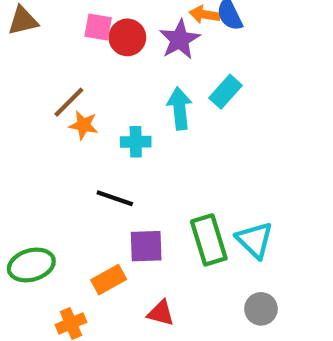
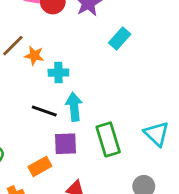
cyan arrow: (180, 108) -> (74, 107), moved
orange star: (84, 125) -> (34, 56), moved
cyan triangle: (255, 240) -> (157, 134), moved

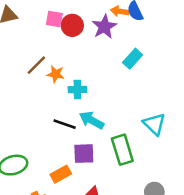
cyan arrow: (74, 107) -> (92, 120), turned -55
cyan triangle: (157, 134) -> (154, 124), moved

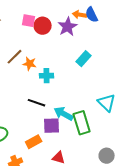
cyan rectangle: (133, 59) -> (84, 59), moved
cyan arrow: (92, 120) -> (64, 114), moved

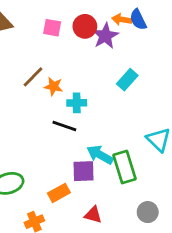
red circle: (43, 26) -> (85, 26), moved
black line: (37, 103) -> (64, 126), moved
gray circle: (107, 156) -> (148, 212), moved

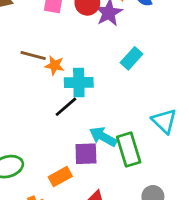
brown line: (33, 77) -> (33, 55), turned 60
cyan cross: (77, 103) -> (79, 83), size x1.4
black line: (64, 126) -> (66, 107), turned -60

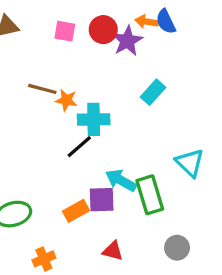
orange rectangle: (60, 177) -> (76, 211), moved

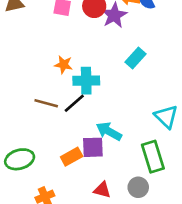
brown line: (42, 89) -> (46, 103), moved
green rectangle: (150, 195) -> (153, 157), moved
gray circle: (177, 248) -> (138, 187), moved

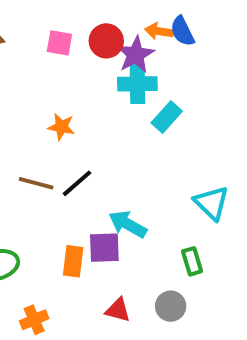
cyan cross: (86, 81) -> (137, 84), moved
orange rectangle: (72, 157) -> (73, 261), turned -54
green rectangle: (153, 157) -> (192, 261), size x0.6

